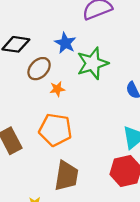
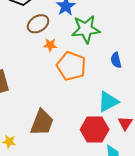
orange pentagon: (55, 130) -> (71, 66), moved

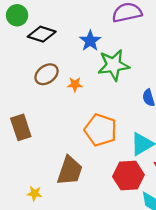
brown ellipse: (38, 24) -> (47, 74), moved
orange pentagon: (71, 66) -> (101, 130), moved

